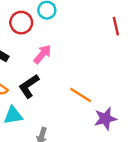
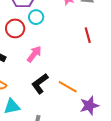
red line: (116, 26) -> (88, 35), moved
black L-shape: (29, 86) -> (40, 84), moved

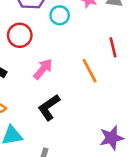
cyan circle: (36, 17) -> (60, 15), moved
orange line: (68, 87) -> (90, 71), moved, turned 30

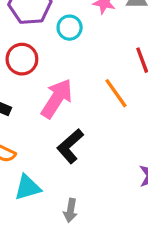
pink arrow: (43, 69) -> (57, 98), size x1.4

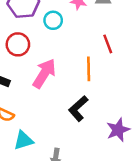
orange line: (116, 93) -> (89, 69), turned 35
black L-shape: (70, 146) -> (78, 108), moved

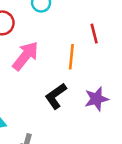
purple star: (118, 130) -> (96, 99), moved

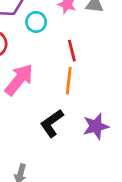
red line: (94, 34) -> (72, 51), moved

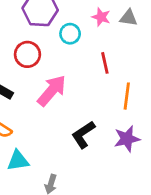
orange line: (69, 81) -> (127, 96), moved

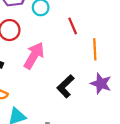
purple star: (127, 139) -> (101, 84), turned -30

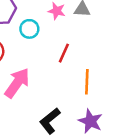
red line: (73, 26) -> (64, 53), turned 42

